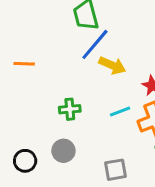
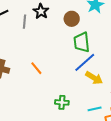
orange line: (24, 64) -> (36, 68), turned 40

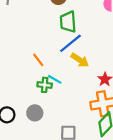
orange line: (36, 68) -> (38, 60), moved
cyan line: (95, 109) -> (55, 79), moved, turned 40

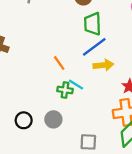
yellow arrow: (80, 60) -> (103, 65), turned -42

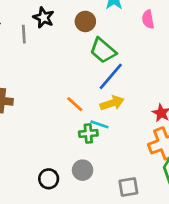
green trapezoid: (93, 24) -> (103, 50), turned -35
yellow arrow: (103, 65) -> (112, 103), moved

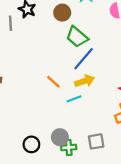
cyan line: (99, 124) -> (74, 99), turned -40
green cross: (88, 133) -> (69, 148), moved
gray square: (128, 187) -> (96, 141), moved

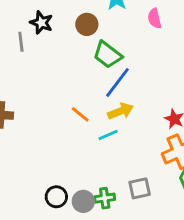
gray circle: (60, 137) -> (83, 201), moved

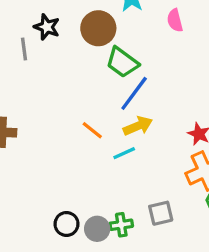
brown circle: (87, 24) -> (98, 28), size x1.4

